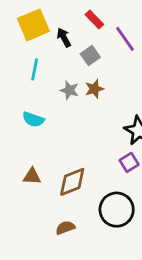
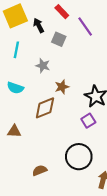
gray square: (90, 56) -> (59, 39), turned -32
brown star: (94, 89) -> (62, 87), moved
brown diamond: (72, 182) -> (45, 108), moved

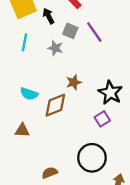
purple line: (85, 27) -> (94, 32), moved
gray star: (43, 66) -> (55, 48), moved
cyan semicircle: (15, 88) -> (29, 94), moved

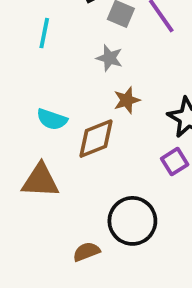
gray star: (55, 48) -> (109, 58), moved
brown triangle: (22, 130) -> (40, 181), size x1.5
black circle: (92, 158) -> (132, 221), moved

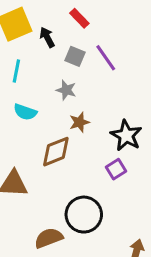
cyan semicircle: (52, 119) -> (25, 112), moved
brown semicircle: (86, 252) -> (49, 238), size x1.4

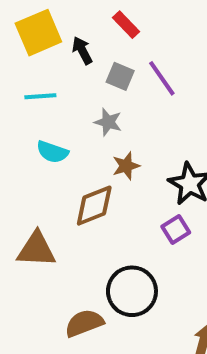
cyan line: (16, 71) -> (40, 96), turned 75

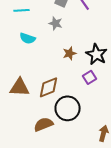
brown star: (126, 166) -> (70, 53), moved
brown diamond: (94, 206) -> (48, 87), moved

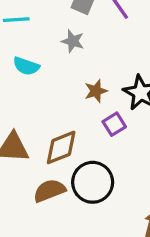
purple square: (90, 77) -> (114, 124), moved
brown semicircle: (44, 124) -> (49, 191), moved

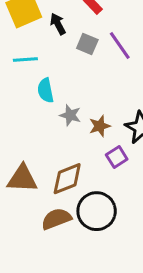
gray star: (73, 41) -> (70, 115), moved
cyan semicircle: (26, 66) -> (46, 90), moved, turned 60

